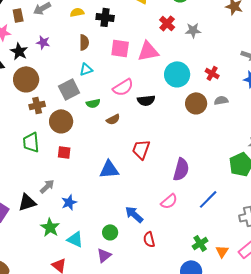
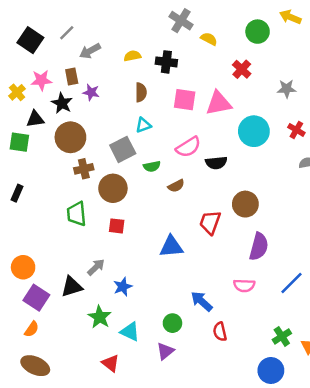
brown rectangle: (18, 15) -> (72, 77), moved
gray star: (193, 30) -> (287, 89), moved
brown circle: (196, 103) -> (245, 204), moved
pink semicircle: (169, 201) -> (244, 285), turned 42

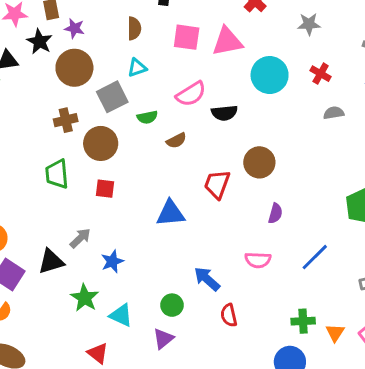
brown circle: (70, 137) -> (74, 68), moved
purple semicircle: (259, 247) -> (275, 213), size x0.6
green cross: (282, 336) -> (303, 321), turned 30

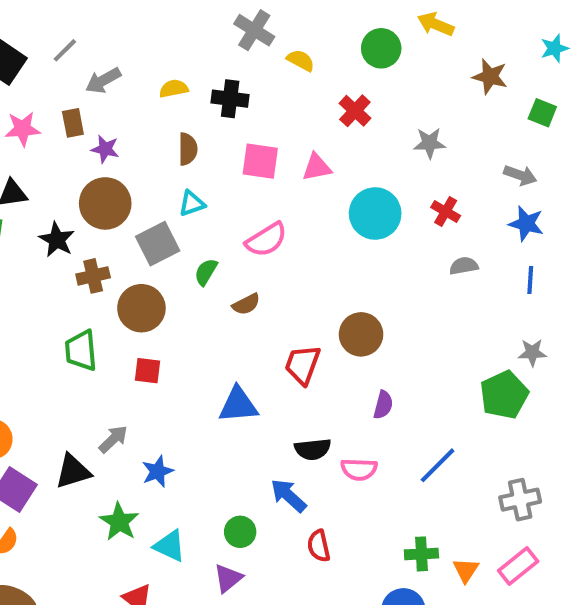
black star: (39, 42) -> (57, 240), moved
pink triangle: (227, 42) -> (317, 167), size x0.7
black semicircle: (224, 113) -> (313, 449), moved
green semicircle: (147, 117) -> (206, 272), turned 132

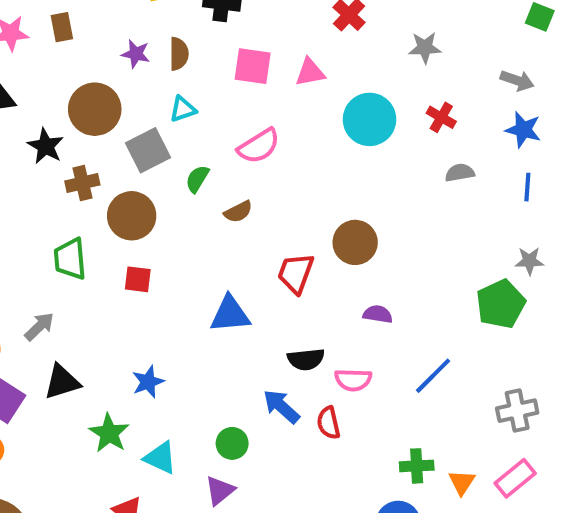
purple star: (105, 149) -> (136, 54), moved
purple semicircle: (383, 405) -> (378, 314), turned -96
gray arrow: (113, 439) -> (39, 327), moved
red semicircle: (319, 546) -> (328, 423), moved

